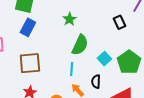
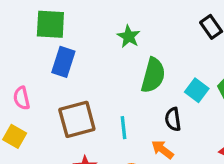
cyan line: (72, 69) -> (124, 128), moved
black semicircle: (96, 82) -> (173, 119), moved

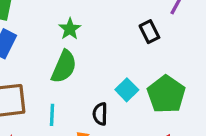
green semicircle: (153, 75) -> (64, 67), moved

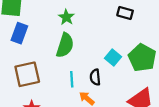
black rectangle: (149, 32) -> (125, 13), turned -42
cyan line: (52, 115) -> (72, 79), moved

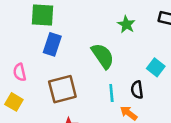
green star: (66, 17) -> (126, 24), moved
green semicircle: (65, 45) -> (103, 56), turned -50

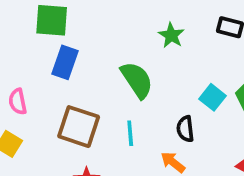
brown square: (62, 89) -> (79, 127), turned 32
cyan line: (111, 93) -> (130, 133), moved

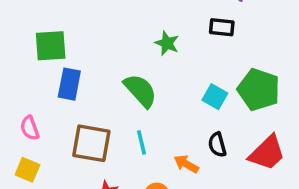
black semicircle: (185, 129) -> (217, 145), moved

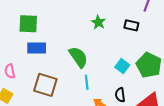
green star: (167, 43) -> (98, 22), moved
blue rectangle: (69, 84) -> (37, 48), turned 72
cyan line: (142, 142) -> (87, 82), moved

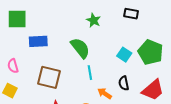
green star: (98, 22) -> (94, 20), moved
green square: (28, 24) -> (17, 19), moved

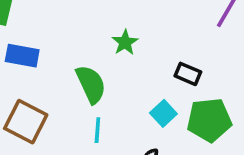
black rectangle: (131, 14) -> (188, 74), moved
green pentagon: (150, 52) -> (209, 120), turned 30

